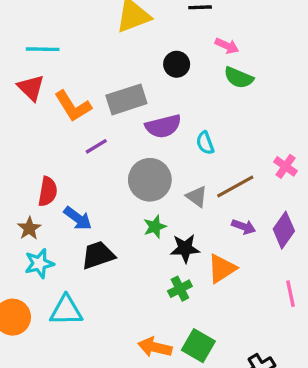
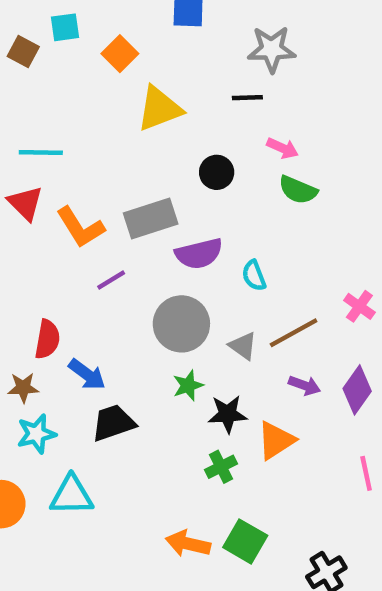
brown star: (29, 228) -> (23, 388), turned 30

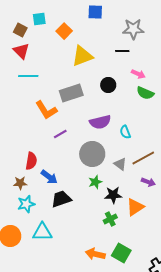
red triangle: (25, 203) -> (21, 51), moved
gray rectangle: (151, 218) -> (71, 93), moved

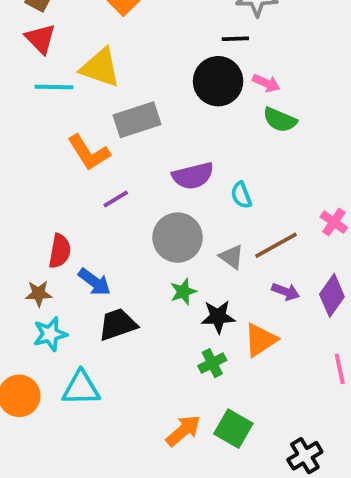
yellow triangle: (82, 56) -> (100, 68), moved, turned 40
black circle: (108, 85) -> (218, 81), moved, size x1.6
orange arrow: (95, 254) -> (183, 431), turned 126

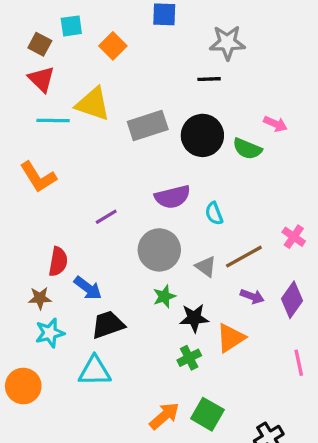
black circle: (218, 81) -> (202, 135), moved
pink arrow: (266, 83) -> (275, 124), moved
gray rectangle: (137, 120) -> (148, 126), moved
orange L-shape: (89, 153) -> (38, 177), moved
cyan triangle: (81, 388) -> (95, 371), moved

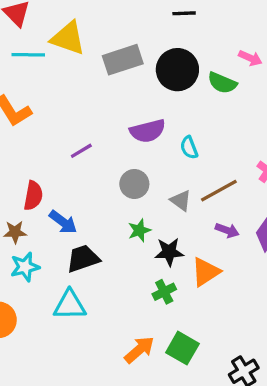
gray circle: (159, 250) -> (134, 184), size x0.7

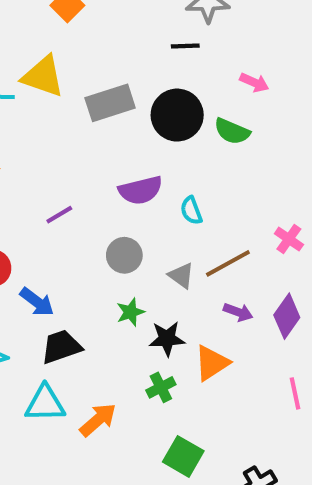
pink arrow: (250, 58) -> (254, 83), moved
orange arrow: (139, 350) -> (98, 420), moved

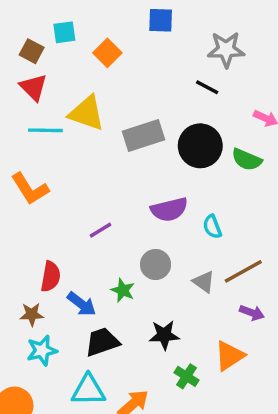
black line: (185, 46) -> (207, 87), turned 30
green star: (130, 312) -> (123, 290), moved, turned -30
black star: (167, 339) -> (164, 335), moved
green cross: (161, 387) -> (186, 376), turned -30

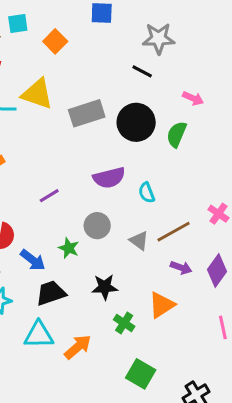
green semicircle: (247, 160) -> (177, 134), turned 90

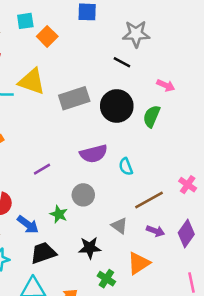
cyan square: (18, 23) -> (25, 21), moved
gray triangle: (139, 241) -> (119, 226), moved

